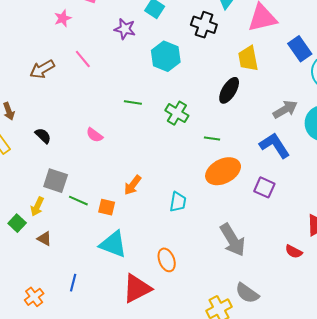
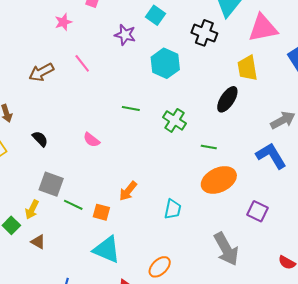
purple square: (264, 187) -> (257, 211), moved
orange ellipse: (167, 260) -> (160, 267), turned 65

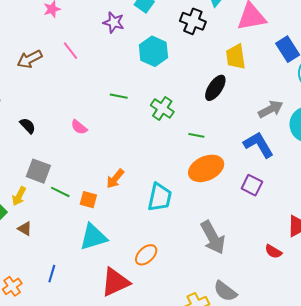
cyan trapezoid: (173, 209) -> (160, 197), size x1.4
purple square: (257, 211) -> (252, 185), moved
cyan triangle: (107, 249) -> (93, 237), turned -40

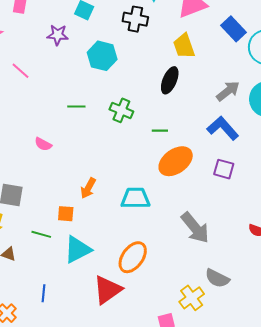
green line: (60, 192) -> (41, 234), moved
cyan trapezoid: (160, 197) -> (135, 198), turned -92
orange ellipse: (146, 255) -> (133, 257), size x1.4

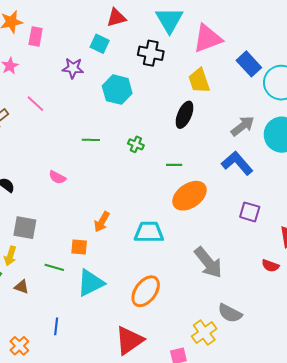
green cross: (121, 110) -> (136, 144), size x0.7
purple square: (224, 169) -> (250, 212), moved
red triangle: (107, 290) -> (129, 340), moved

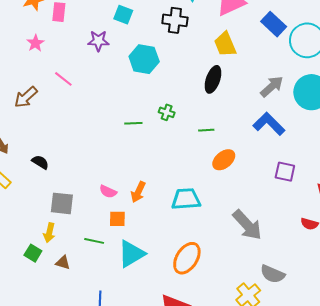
green line: (91, 140) -> (133, 123), moved
pink semicircle: (57, 177) -> (108, 192), moved
orange ellipse: (189, 196) -> (224, 160), size x0.7

